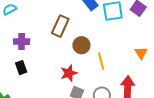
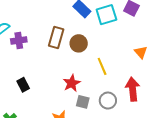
purple cross: (22, 42) -> (19, 40), moved
brown circle: (81, 45) -> (79, 43), moved

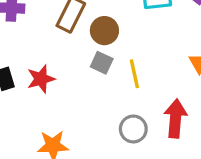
red star: (72, 83) -> (41, 79), moved
gray square: (83, 102) -> (102, 63), moved

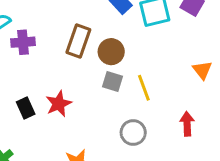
red arrow: (175, 118) -> (187, 124), size x0.7
gray circle: (133, 129) -> (133, 132), moved

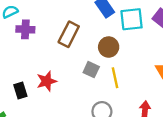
brown circle: (111, 52) -> (109, 47), moved
black rectangle: (26, 108) -> (20, 91), moved

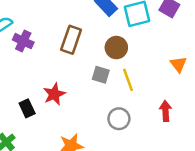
purple cross: (25, 29) -> (23, 41), turned 30

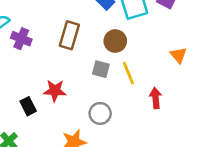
red star: (54, 94) -> (55, 91), turned 30
red arrow: (166, 111) -> (156, 98), moved
gray circle: (119, 119) -> (100, 113), moved

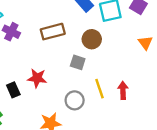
brown rectangle: (69, 35) -> (53, 32), turned 55
orange triangle: (178, 55) -> (145, 43), moved
yellow line: (128, 73) -> (99, 89), moved

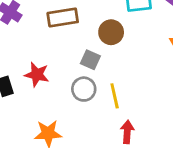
red arrow: (123, 90) -> (127, 132), moved
gray circle: (75, 100) -> (84, 89), moved

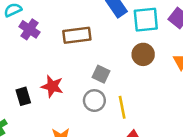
brown circle: (111, 32) -> (143, 54), moved

